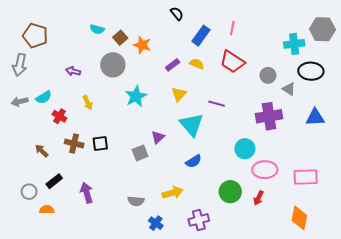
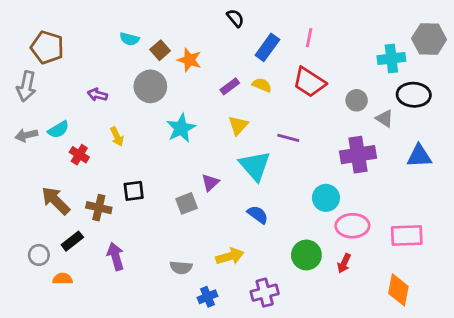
brown cross: (74, 143) -> (99, 208), moved
brown arrow: (42, 151) -> (56, 201), size x1.6
blue semicircle: (194, 161) -> (258, 215), turned -112
blue cross: (156, 223) -> (207, 297), turned 32

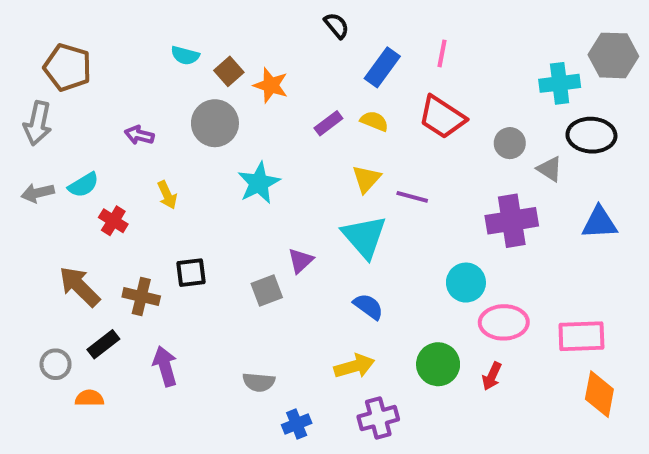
yellow triangle: (238, 125) -> (366, 179), moved
yellow arrow: (230, 256) -> (354, 366), moved
orange diamond: (398, 290) -> (599, 394), moved

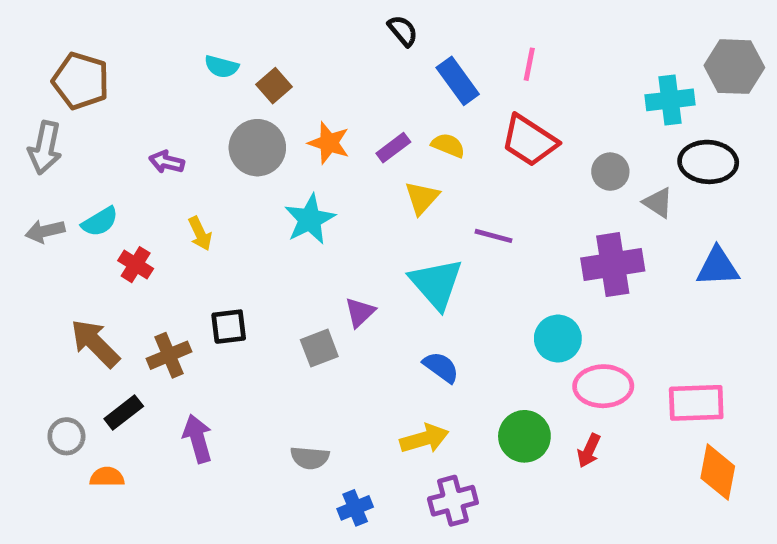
blue rectangle: (382, 67) -> (458, 81), turned -72
orange star: (271, 85) -> (329, 143), moved
yellow triangle: (366, 179) -> (422, 198), moved
brown cross: (141, 296) -> (169, 355), turned -36

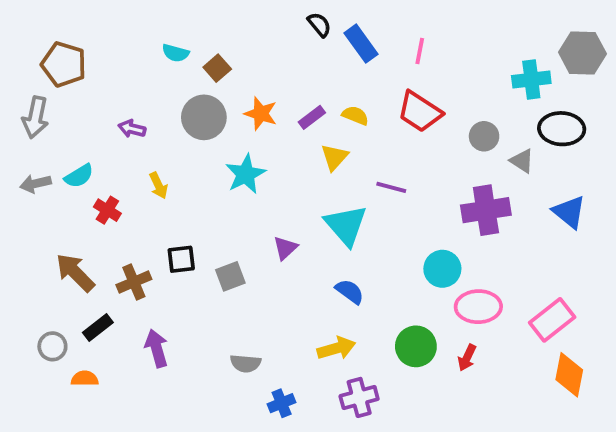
blue rectangle: (458, 81) -> (361, 44), moved
blue triangle: (718, 267) -> (569, 212), turned 42
gray square: (319, 348) -> (230, 276), moved
pink rectangle: (696, 403) -> (552, 320), turned -36

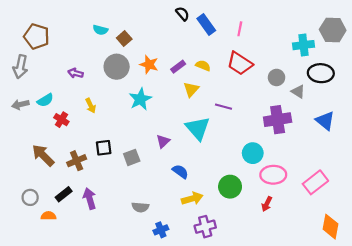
blue semicircle: (350, 291) -> (180, 172), moved
black rectangle: (98, 327) -> (64, 194), moved
green circle: (416, 346) -> (230, 187), moved
orange diamond: (569, 375) -> (331, 227), moved

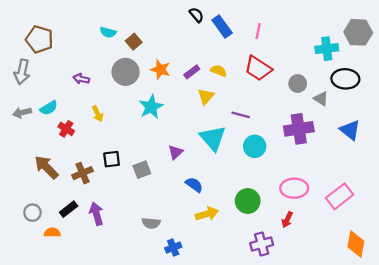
cyan circle: (253, 153) -> (255, 146), moved
purple cross: (205, 227) -> (262, 244), moved

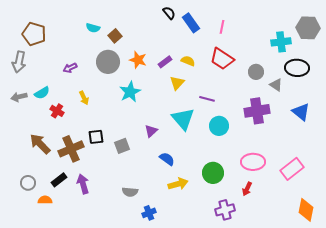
purple arrow: (81, 79) -> (70, 68), turned -40
brown cross: (82, 173) -> (71, 149), size x1.4

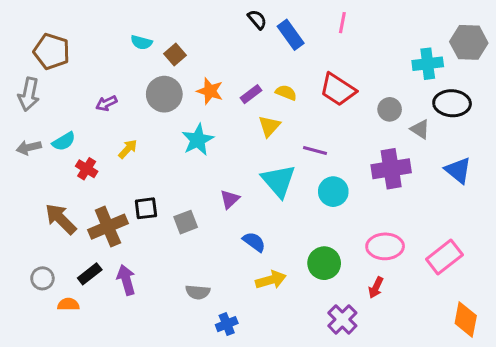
pink line: (222, 27) -> (342, 23), moved
yellow arrow: (84, 98) -> (128, 149), turned -112
purple cross: (225, 210) -> (342, 319), turned -30

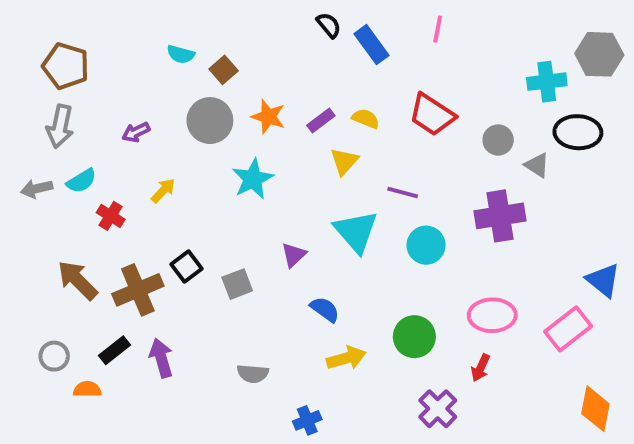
gray arrow: (29, 94) -> (60, 126), moved
blue triangle: (458, 170) -> (603, 280), moved
black square: (146, 208) -> (187, 267), turned -30
blue cross: (227, 324) -> (307, 420), moved

